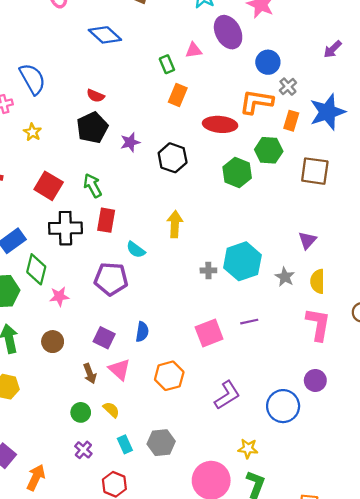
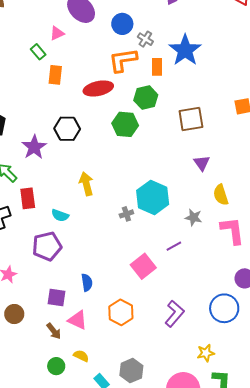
purple star: (130, 142) -> (34, 147), moved, size x1.4
brown square: (315, 171) -> (191, 119), moved
gray star: (285, 277) -> (193, 217), moved

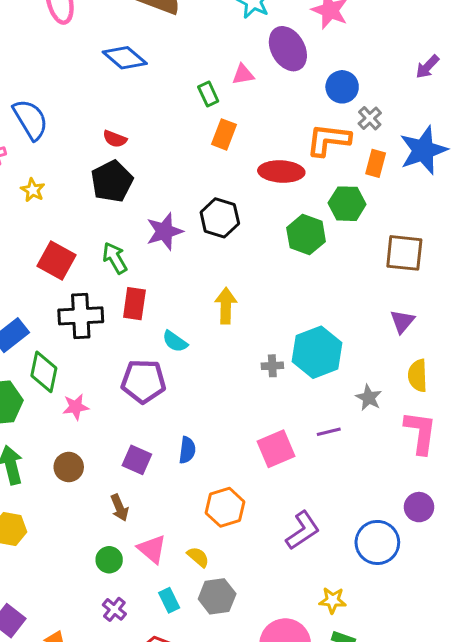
pink triangle: (78, 320) -> (152, 549), moved
yellow semicircle: (81, 356) -> (198, 557), moved

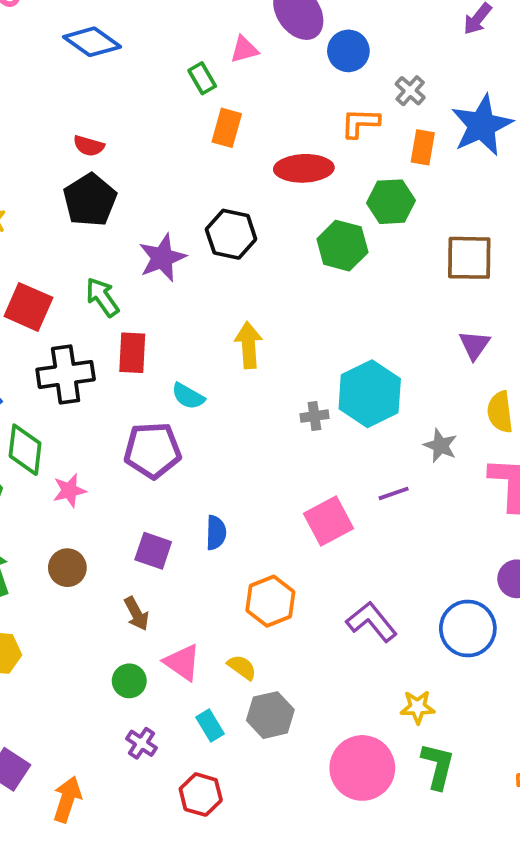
blue circle: (342, 87) -> (348, 51), moved
orange L-shape: (329, 140) -> (360, 123), size x0.7
purple L-shape: (303, 530) -> (372, 622), turned -90

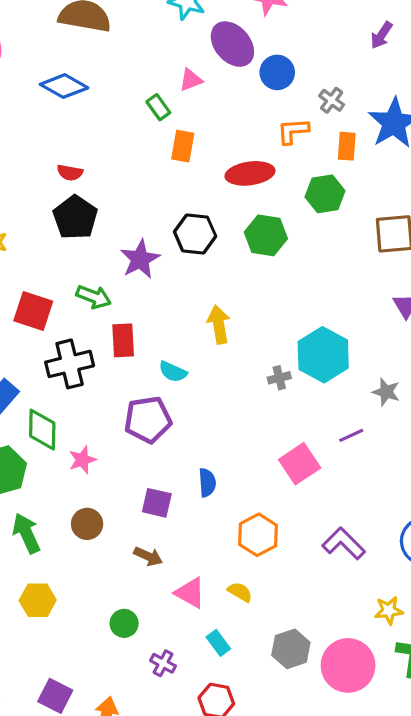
green hexagon: (342, 246) -> (266, 235), moved
green arrow: (102, 297) -> (94, 297), turned 152
brown arrow: (136, 614) -> (148, 556), turned -32
green circle: (129, 681) -> (124, 623), moved
gray hexagon: (270, 715) -> (291, 649), moved

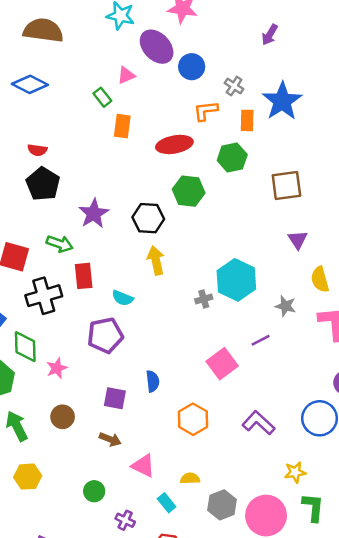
black hexagon: (195, 234) -> (148, 218), moved
yellow semicircle: (240, 592) -> (190, 478), moved, turned -30

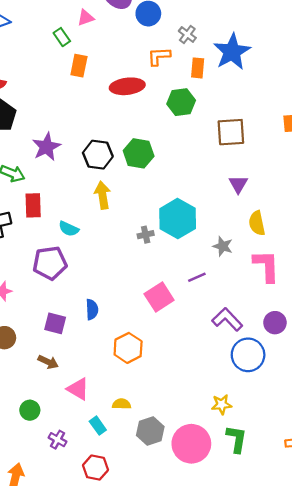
green hexagon: (189, 191) -> (139, 153), moved
purple L-shape: (258, 423) -> (227, 319), moved

